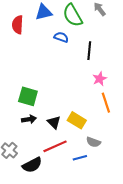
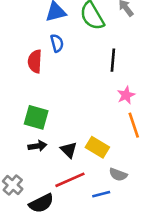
red semicircle: (18, 25) -> (35, 61), moved
blue semicircle: (61, 37) -> (57, 43), moved, turned 56

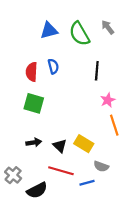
blue semicircle: (57, 43) -> (53, 66), moved
green square: (36, 117) -> (34, 103), moved
red line: (70, 180) -> (61, 171), turned 40

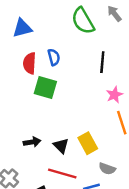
blue triangle: (49, 30) -> (22, 28), moved
green square: (34, 103) -> (45, 87), moved
yellow rectangle: (84, 144) -> (88, 143), turned 30

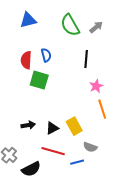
gray arrow: (114, 14) -> (96, 27), moved, turned 88
blue triangle: (22, 28) -> (28, 20), moved
black triangle: (61, 146) -> (52, 128), turned 48

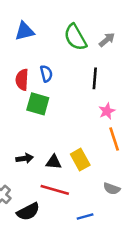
black triangle: (52, 128) -> (54, 162), turned 32
gray semicircle: (90, 147) -> (112, 189), moved
blue line: (77, 162) -> (85, 216), moved

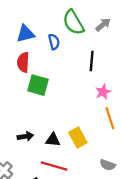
blue triangle: (25, 31) -> (25, 34), moved
blue semicircle: (46, 74) -> (54, 42), moved

